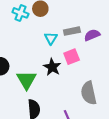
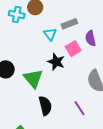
purple semicircle: (92, 35) -> (91, 38), moved, turned -70

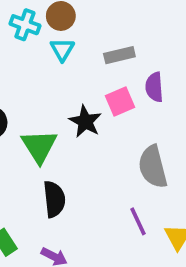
cyan triangle: (50, 34) -> (62, 49), moved
purple line: (80, 108) -> (138, 221), moved

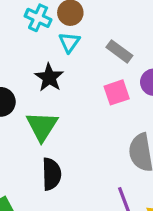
gray rectangle: (119, 55) -> (119, 51), turned 45
black star: (85, 121) -> (49, 78), moved

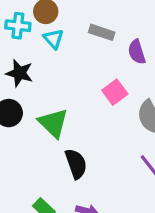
black star: (49, 78) -> (19, 73), moved
pink square: (117, 92) -> (115, 92), moved

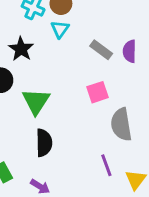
gray rectangle: (102, 32) -> (101, 50), moved
purple semicircle: (137, 52) -> (130, 51), moved

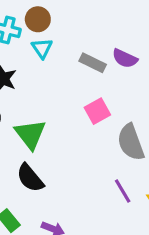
purple semicircle: (130, 51) -> (125, 58), turned -55
black semicircle: (44, 143) -> (30, 178), moved, turned 152

